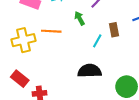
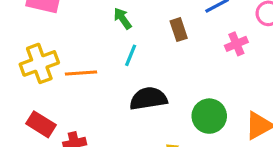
orange line: (51, 31) -> (81, 73), moved
cyan line: (97, 41) -> (131, 55), moved

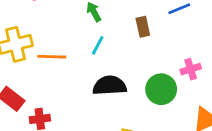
pink cross: (236, 44) -> (191, 69), moved
green circle: (209, 116) -> (161, 89), moved

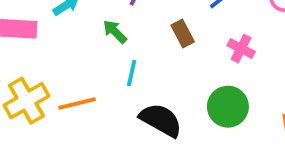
pink cross: (191, 69) -> (241, 49), moved, turned -30
black semicircle: (110, 86) -> (161, 120), turned 48

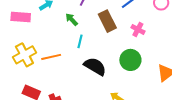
brown rectangle: (183, 33) -> (107, 21), size x1.5

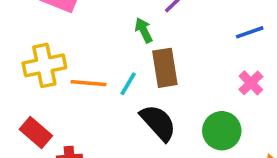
brown rectangle: (107, 21) -> (165, 68), moved
cyan line: (80, 41) -> (128, 84), moved

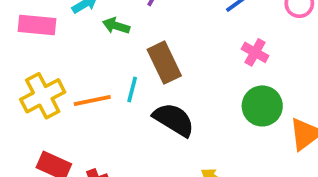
green arrow: (144, 30) -> (116, 26), moved, turned -30
green circle: (222, 131) -> (262, 106), moved

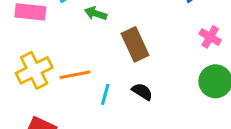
cyan line: (132, 89) -> (105, 94), moved
black semicircle: (174, 120) -> (142, 92), size x0.6

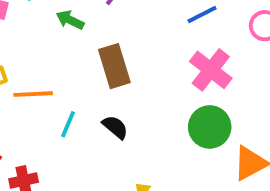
pink cross: (210, 37) -> (211, 70), size x1.5

